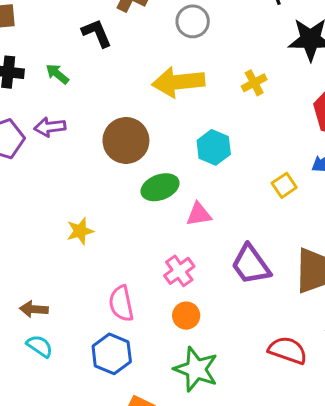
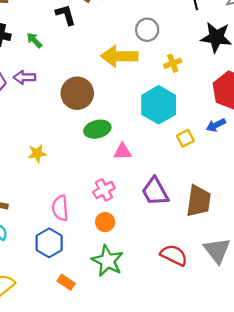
gray circle: (193, 21) -> (147, 30), moved
cyan hexagon: (214, 147) -> (159, 105), moved, size x1.5

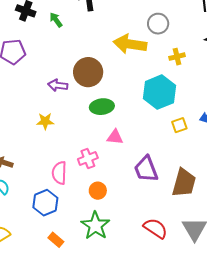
purple arrow: (25, 77) -> (58, 85), moved
pink triangle: (123, 152) -> (115, 137), moved
pink cross: (104, 190) -> (88, 158), moved

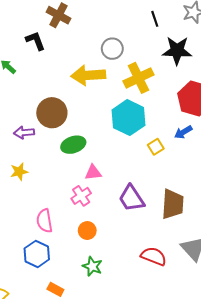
yellow cross: (177, 57) -> (139, 78), size x1.8
pink cross: (88, 158) -> (81, 196), moved
green star: (95, 226) -> (92, 266), size x0.7

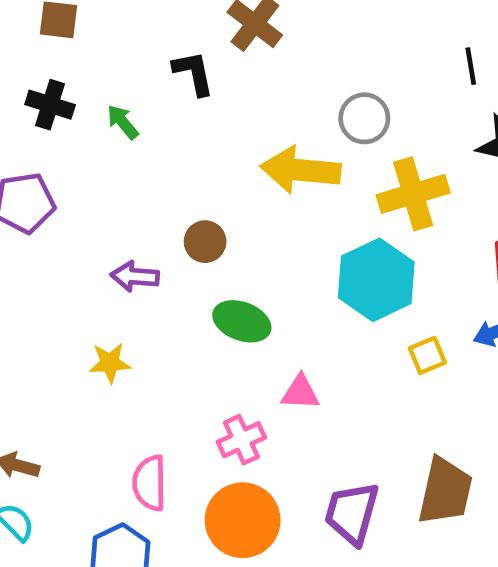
brown circle: (52, 113) -> (205, 242), size x0.6
green ellipse: (73, 145) -> (242, 321), turned 30
pink triangle: (93, 173) -> (300, 393), moved
purple trapezoid: (131, 198) -> (352, 513), moved, turned 40
orange circle: (87, 231) -> (243, 520), size x1.8

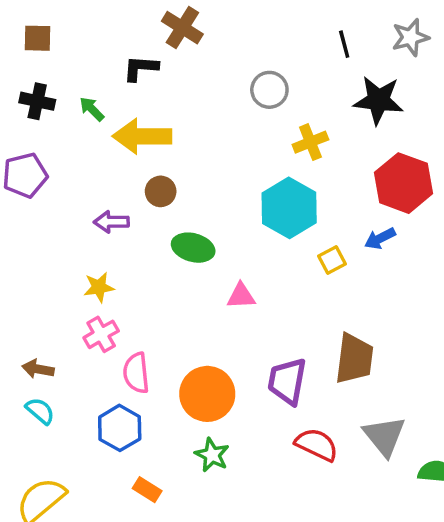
black L-shape: (193, 73) -> (141, 68), turned -69
yellow arrow: (301, 170) -> (142, 136), moved
yellow cross: (413, 194) -> (310, 142), size x0.7
pink cross: (241, 440) -> (101, 334), moved

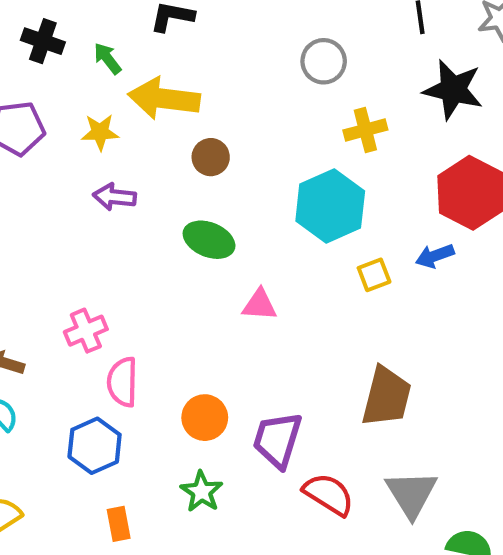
brown circle: (161, 191) -> (211, 157), moved
yellow star: (99, 287) -> (100, 132), moved
purple trapezoid: (287, 381) -> (277, 440), moved
orange circle: (207, 394) -> (205, 418), size x0.7
orange rectangle: (147, 490) -> (119, 524), turned 40

